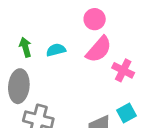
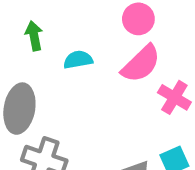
green arrow: (25, 47) -> (34, 36), moved

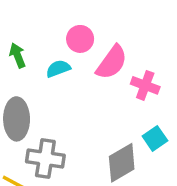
pink circle: (138, 19) -> (80, 39), moved

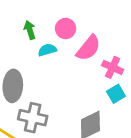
green arrow: (17, 55) -> (30, 30), moved
cyan square: (155, 138) -> (116, 94), moved

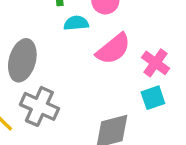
pink semicircle: (88, 48) -> (113, 49), moved

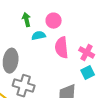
pink semicircle: (113, 49) -> (62, 48), turned 130

